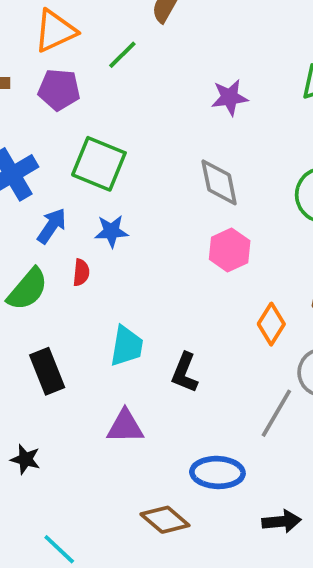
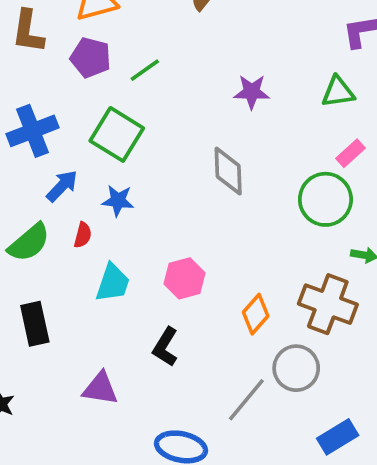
green line: (122, 55) -> (145, 70), moved
pink hexagon: (230, 250) -> (185, 278), moved
cyan trapezoid: (127, 346) -> (113, 283), moved

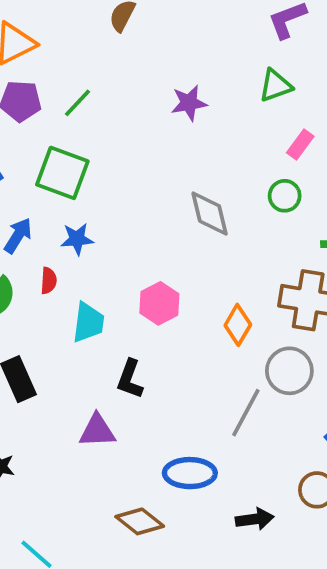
gray diamond: (228, 171) -> (210, 213), moved
green circle: (325, 199) -> (285, 196), size x0.6
black L-shape: (165, 347) -> (130, 379), moved

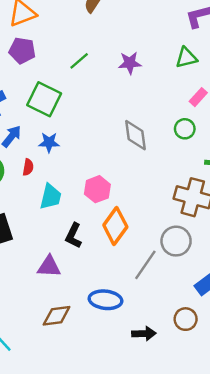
green line: (77, 103) -> (79, 61), moved
orange diamond: (238, 325) -> (115, 226), moved, size x1.4
brown diamond: (140, 521) -> (57, 316), moved, turned -52

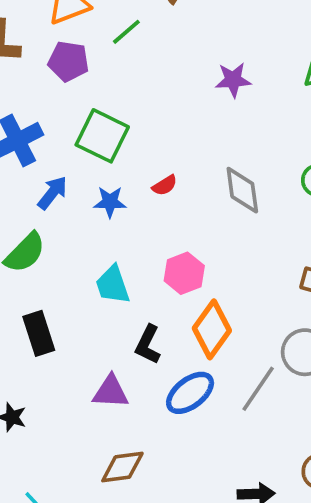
green line: (79, 61) -> (126, 32), moved
red semicircle: (28, 167) -> (165, 185), moved, turned 49
cyan trapezoid: (51, 197) -> (113, 285), turned 148
blue ellipse: (105, 300) -> (190, 393), moved, turned -44

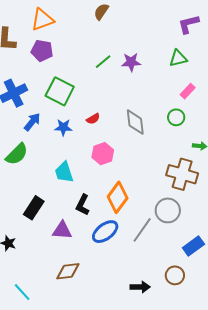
green line: (126, 32) -> (103, 62), moved
pink hexagon: (184, 273) -> (103, 154), moved
black rectangle: (39, 333) -> (34, 208), moved, turned 50

